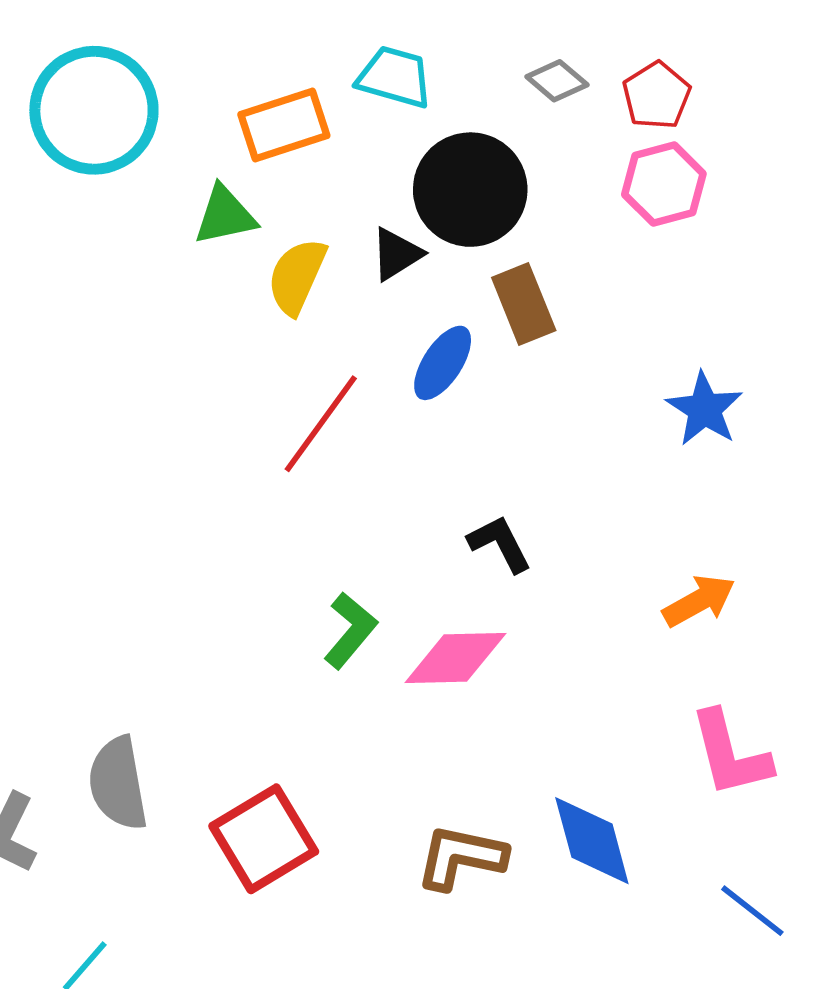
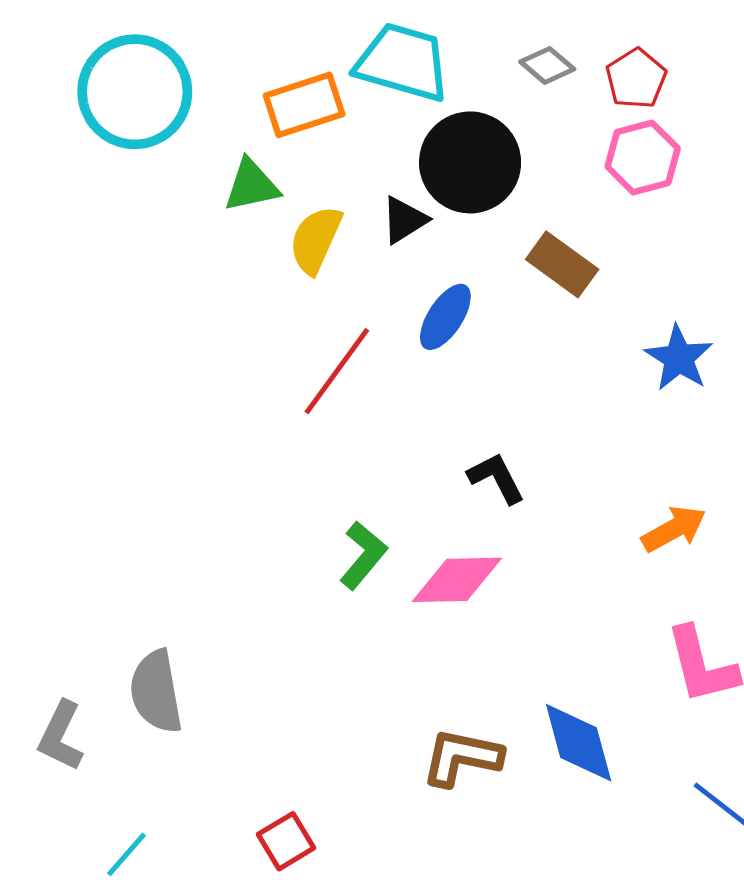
cyan trapezoid: (395, 77) -> (403, 62), size x1.4
brown rectangle: (524, 304) -> (562, 264), moved, turned -32
red square: (264, 839) -> (286, 841), moved, size x0.6

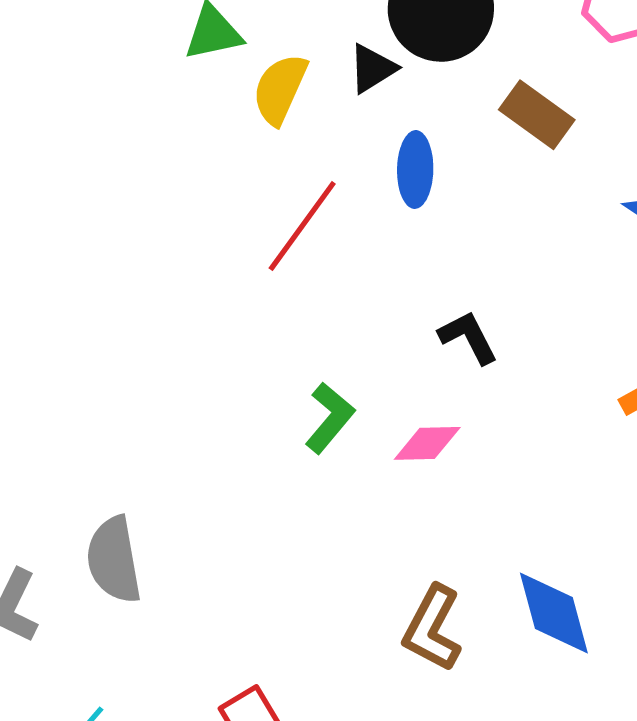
blue ellipse: (445, 317) -> (415, 170), turned -32
pink diamond: (457, 580) -> (427, 443), size x0.7
brown L-shape: (462, 757) -> (432, 628), turned -74

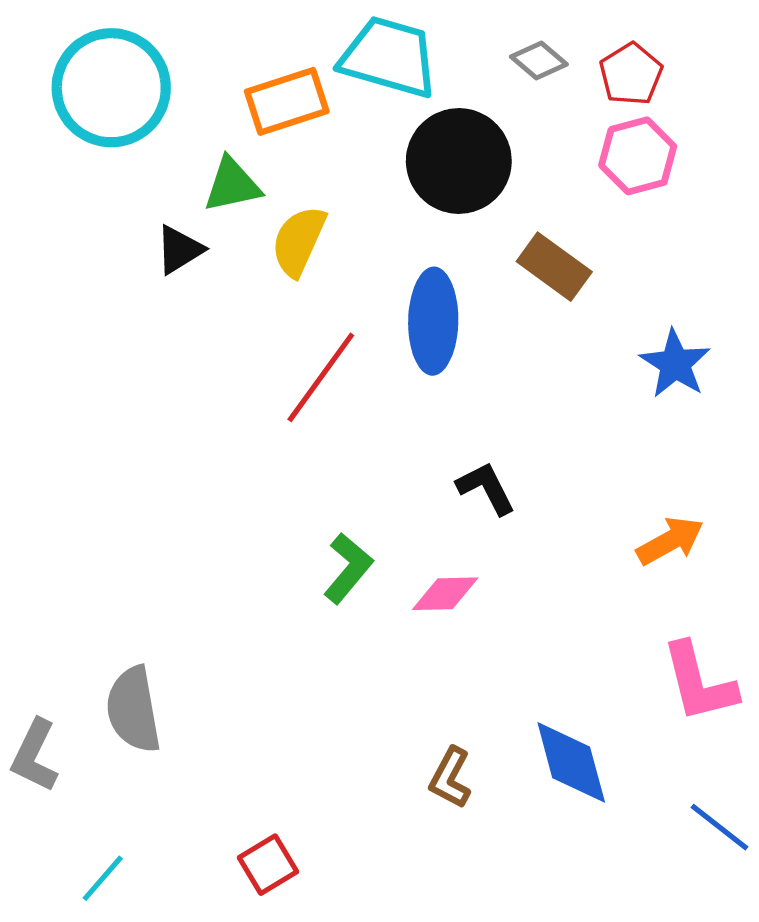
black triangle: (372, 69) -> (179, 250), moved
blue ellipse: (415, 170) -> (433, 321), size x1.4
brown L-shape: (432, 628) -> (450, 778), size x0.7

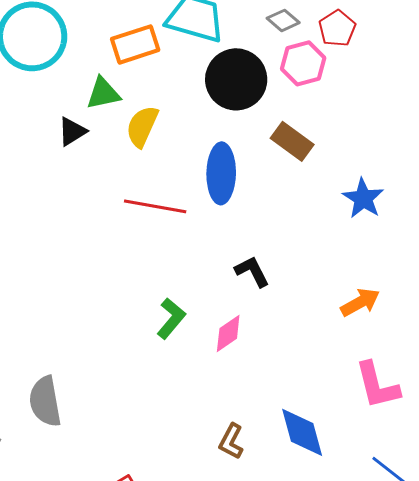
pink hexagon: (638, 156) -> (303, 63), moved
red line: (321, 377) -> (155, 206), turned 64
pink diamond: (445, 594) -> (228, 333), turned -33

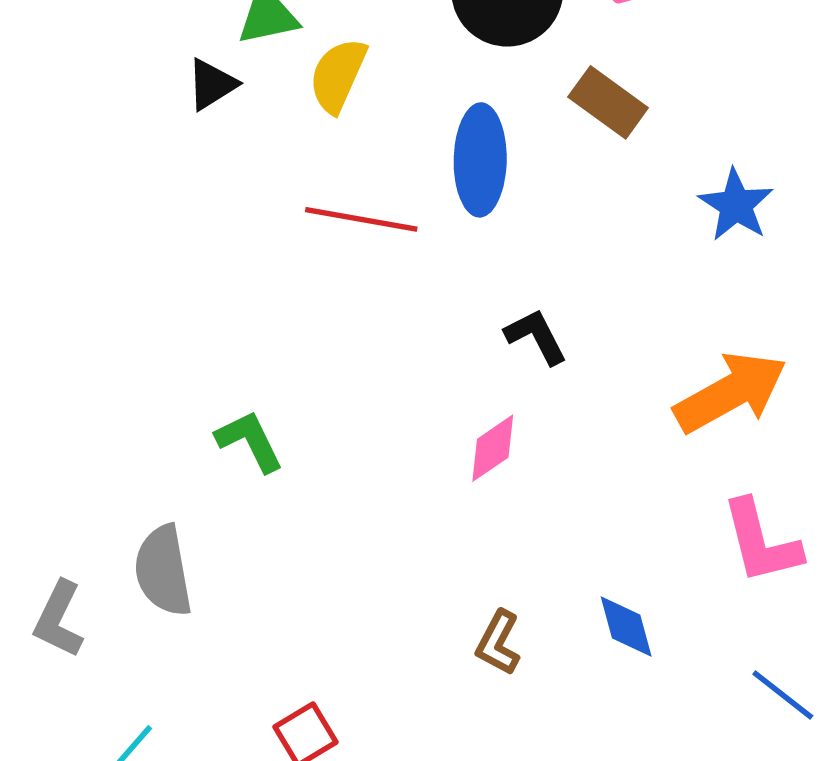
orange arrow: (360, 302) -> (731, 392), size x1.6
green L-shape: (171, 318) -> (250, 441), moved, turned -66
blue diamond: (302, 432) -> (626, 627), size x0.7

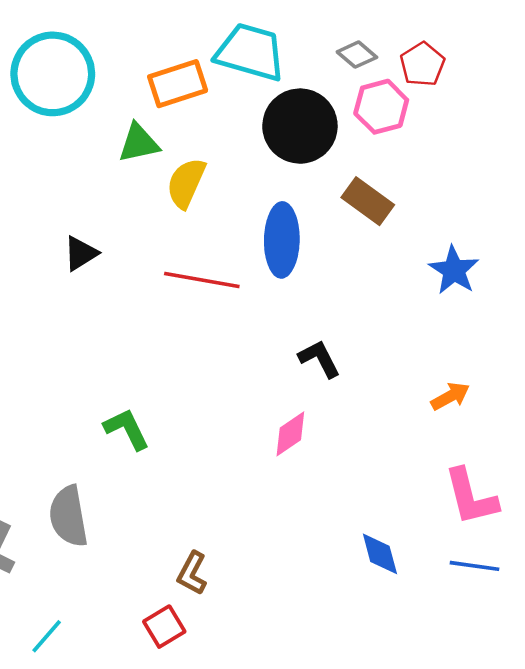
black triangle: (212, 84) -> (81, 253), moved
orange arrow: (731, 392) -> (450, 396), size x0.5
brown L-shape: (498, 643) -> (192, 573), moved
blue line: (783, 695) -> (474, 566), moved, turned -30

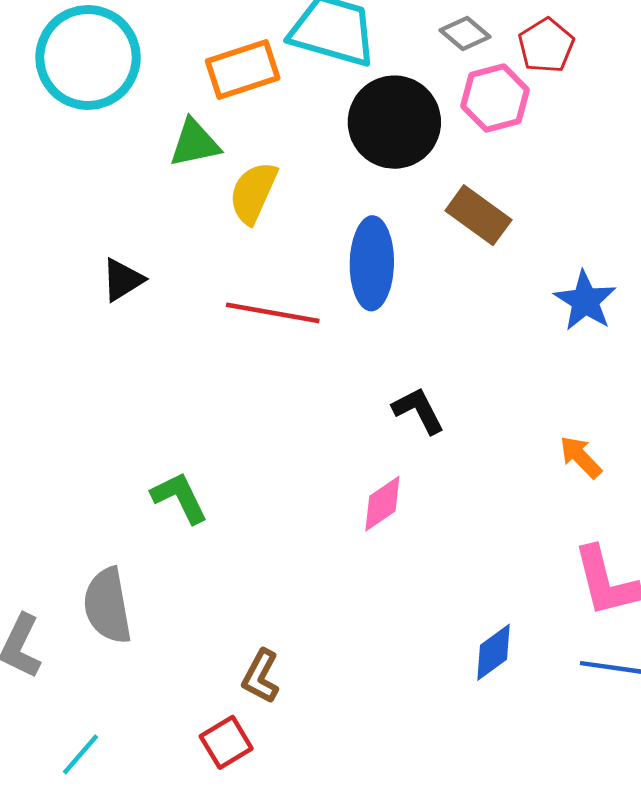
orange arrow: (450, 396) -> (581, 457), turned -105
blue diamond: (380, 554) -> (494, 652), turned 69

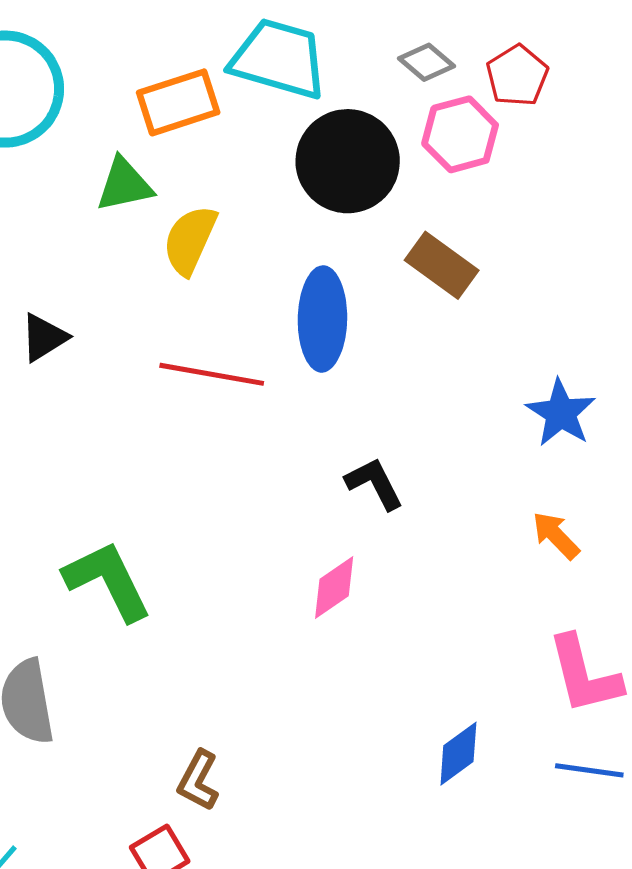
blue star: (585, 301) -> (561, 413), moved
green L-shape: (180, 498) -> (108, 581), size x1.4

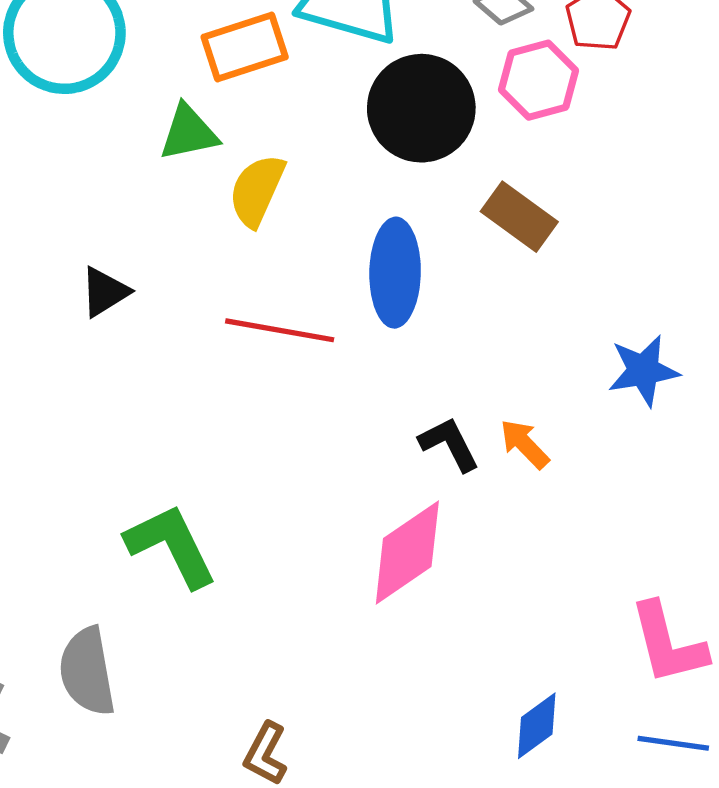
blue star: (561, 413) -> (643, 371), turned 30
orange arrow: (556, 535) -> (525, 444), moved
pink diamond: (334, 587) -> (407, 553), size x1.6

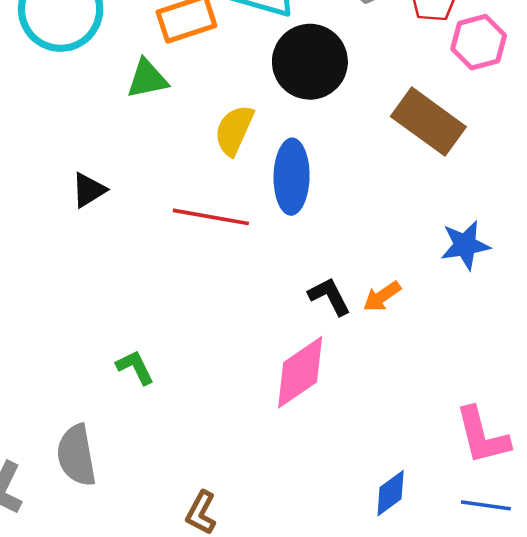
pink hexagon: (538, 80) -> (479, 42), moved
yellow semicircle: (257, 190) -> (234, 130), moved
brown rectangle: (519, 217) -> (428, 122), moved, size x1.4
orange arrow: (525, 444) -> (382, 296), turned -81
green L-shape: (171, 546) -> (135, 367), size x0.6

